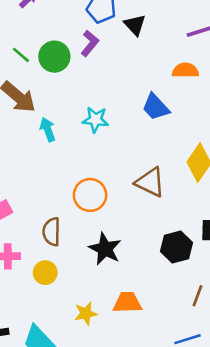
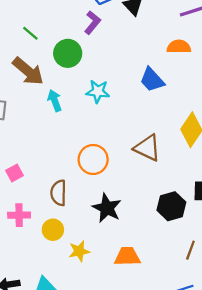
green circle: (54, 57) -> (68, 53), moved
yellow star: (86, 313) -> (79, 251), moved

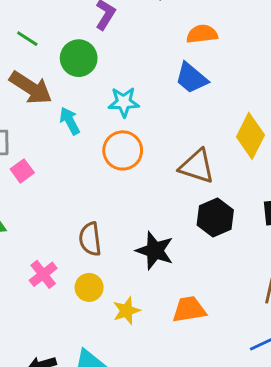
orange semicircle: (179, 47) -> (202, 34), moved
orange circle: (93, 159) -> (123, 150), moved
pink square: (14, 173) -> (22, 171), moved
black hexagon: (171, 206) -> (215, 218), moved
pink cross: (19, 215) -> (43, 274), turned -30

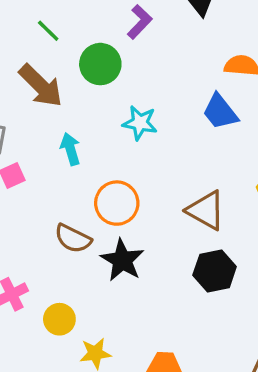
cyan arrow: (70, 121) -> (70, 149), moved
orange circle: (123, 150) -> (117, 203), moved
brown semicircle: (90, 239) -> (73, 238), moved, turned -68
black star: (155, 251) -> (122, 260), moved

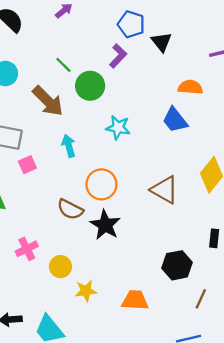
green line: (48, 31) -> (63, 65), moved
black hexagon: (215, 271) -> (177, 265), moved

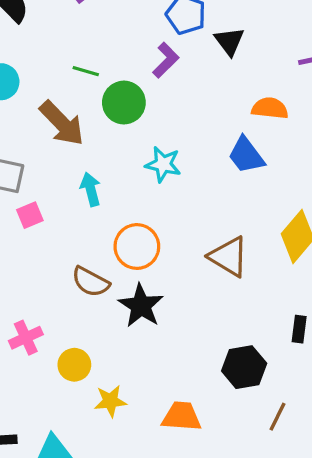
green line: (63, 65) -> (86, 71), turned -30

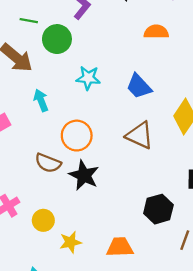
blue trapezoid: (246, 155) -> (139, 86), moved

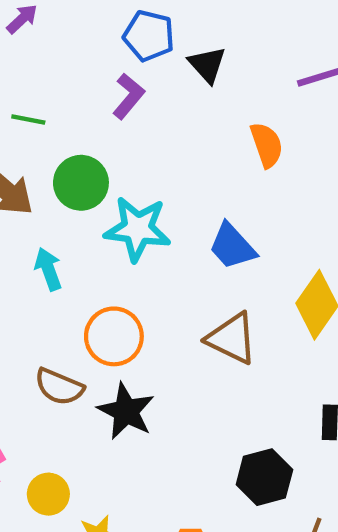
orange semicircle: (156, 32) -> (267, 145), turned 70
green circle: (57, 39) -> (81, 183), moved
cyan star: (88, 78) -> (138, 229), size x1.4

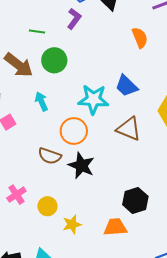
green line: (28, 119) -> (37, 32), moved
cyan star: (138, 229) -> (93, 99), moved
black hexagon: (264, 477) -> (135, 200), moved

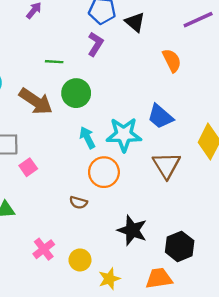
cyan arrow: (41, 101) -> (87, 138), moved
brown triangle: (129, 129) -> (166, 165), turned 40
brown semicircle: (50, 156) -> (78, 202), size x0.7
black star: (81, 166) -> (132, 230), moved

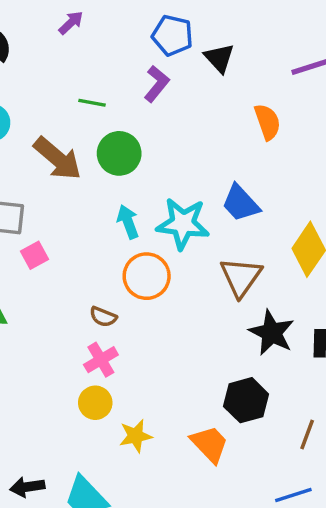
black star: (132, 230) -> (272, 333), moved
pink cross: (44, 249) -> (101, 360), moved
orange trapezoid: (159, 278) -> (210, 444), turned 48

